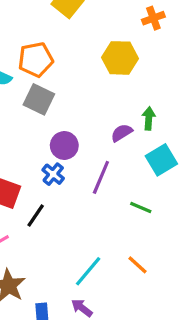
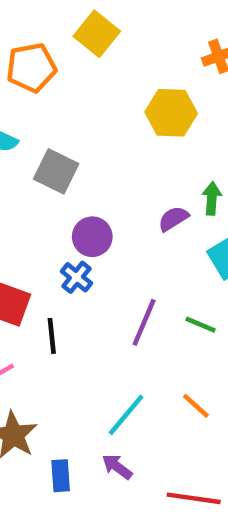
orange pentagon: (36, 60) -> (31, 68), moved
purple line: (101, 177) -> (144, 322), moved
black line: (36, 216) -> (52, 336), turned -40

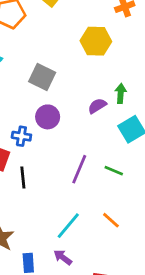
gray square: (56, 171) -> (42, 77), moved
blue cross: (76, 277) -> (21, 136), moved, turned -30

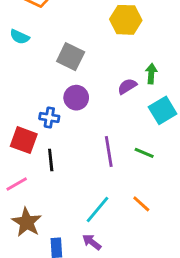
purple line: (79, 169) -> (109, 151), turned -32

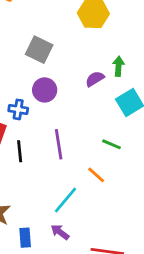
purple line: (109, 151) -> (59, 144), moved
orange line: (141, 204) -> (96, 175), moved

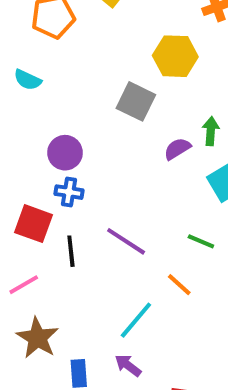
gray square: (39, 50) -> (136, 101), moved
purple circle: (45, 90) -> (65, 153), moved
purple line: (59, 144) -> (126, 241), turned -48

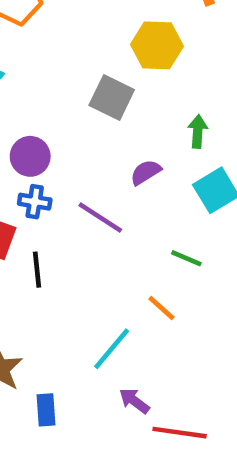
purple semicircle: (177, 149) -> (146, 172), moved
purple line: (126, 241) -> (100, 217), moved
purple arrow: (128, 365) -> (134, 401), moved

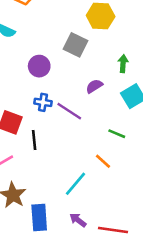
purple circle: (30, 156) -> (39, 66), moved
blue cross: (35, 202) -> (43, 102), moved
purple arrow: (134, 401) -> (78, 220), moved
blue rectangle: (46, 410) -> (39, 218), size x1.5

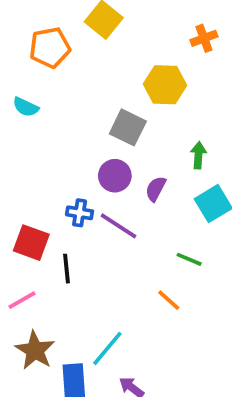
purple circle: (39, 66) -> (115, 176), moved
purple semicircle: (94, 86) -> (156, 189), turned -30
cyan line: (75, 184) -> (107, 348), moved

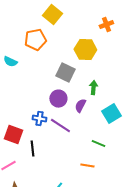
orange pentagon: (50, 48) -> (35, 40), moved
green arrow: (198, 155) -> (93, 88), moved
orange line: (169, 300) -> (87, 166), turned -32

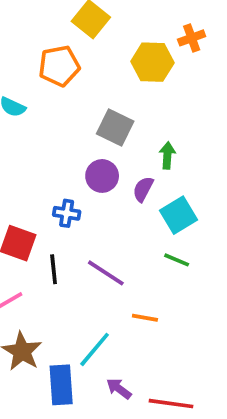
yellow hexagon: (85, 50) -> (152, 62), moved
cyan square: (111, 114) -> (179, 215), moved
purple line: (60, 126) -> (106, 273), moved
orange line: (87, 166) -> (145, 318), moved

